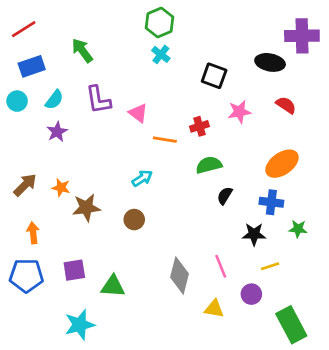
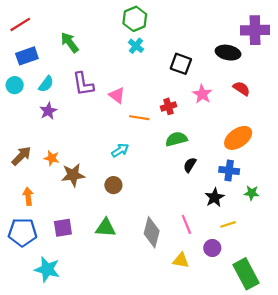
pink star: (239, 112) -> (202, 94), turned -30
black star: (254, 234) -> (215, 197), turned -30
green triangle: (113, 286) -> (106, 228), moved
cyan star: (80, 325) -> (47, 269), moved, turned 30

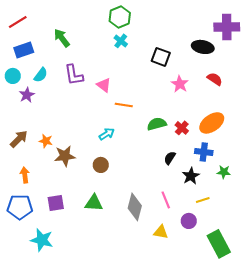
red cross: (168, 106) -> (182, 128), moved, turned -32
purple star: (48, 111) -> (27, 95), moved
black semicircle: (190, 165) -> (170, 158), moved

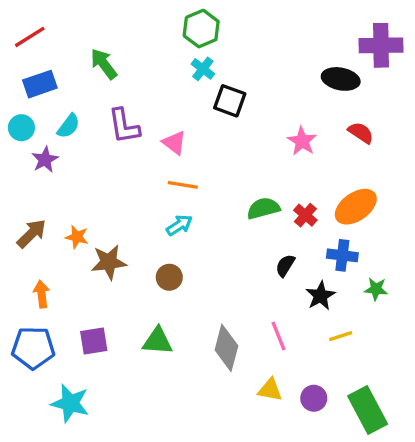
black square: (161, 57) -> (230, 101), moved
orange line: (124, 105) -> (183, 185), moved
purple circle: (189, 221) -> (314, 398), moved

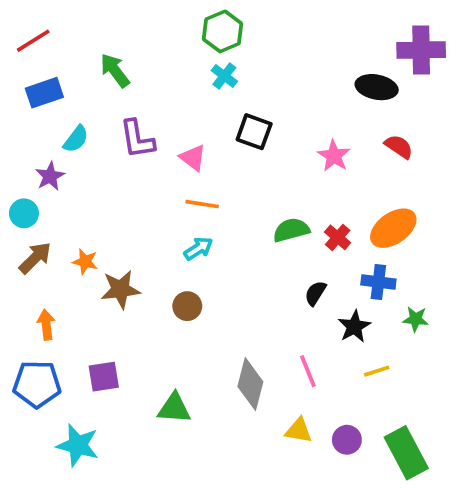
black square: (230, 101) -> (254, 132), moved
cyan circle: (21, 128) -> (24, 213), moved
green triangle: (158, 341) -> (174, 408), moved

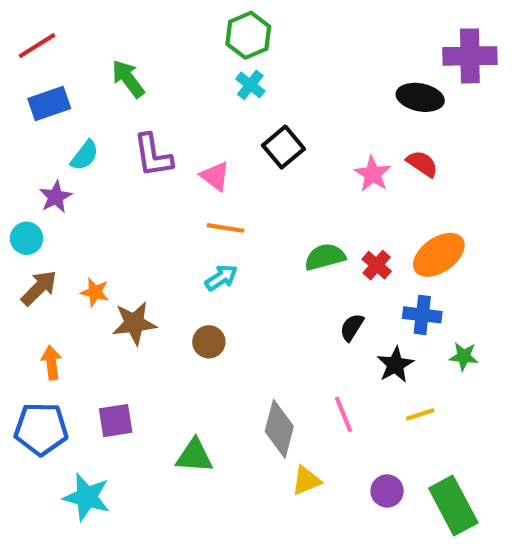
black square: (254, 132) -> (283, 147), turned 30
red semicircle: (399, 147) -> (422, 164), moved
yellow triangle: (299, 430) -> (306, 481), moved, turned -32

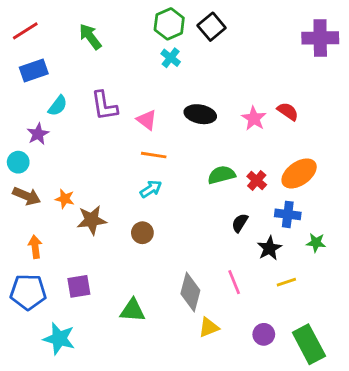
green arrow: (128, 79) -> (90, 37), moved
black ellipse: (420, 97) -> (200, 114), moved
black square: (283, 147) -> (212, 27), moved
brown arrow: (39, 288) -> (27, 196), turned 68

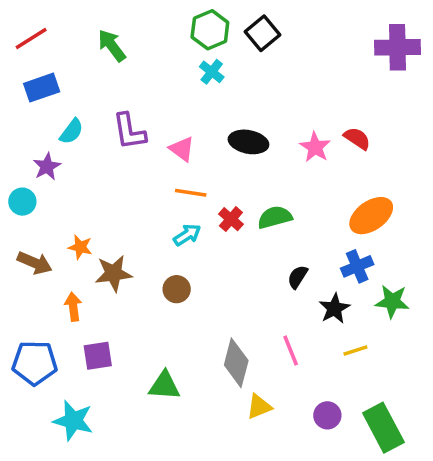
red cross: (257, 181) -> (231, 219), moved
brown arrow: (27, 196) -> (35, 263), moved
blue cross: (288, 214) -> (357, 266), turned -30
green star: (316, 243) -> (392, 301), size x1.4
orange arrow: (35, 247) -> (73, 307), moved

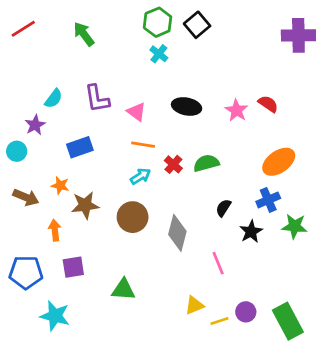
blue rectangle: (42, 88) -> (80, 147), moved
brown circle: (177, 289) -> (133, 217), size x1.5
yellow line: (355, 351) -> (219, 321), moved
gray diamond: (236, 363) -> (177, 233), moved

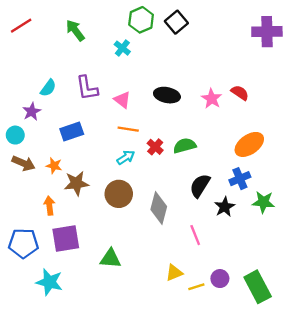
cyan cross: (159, 54) -> (122, 48), moved
brown arrow: (26, 197) -> (23, 163), moved
black semicircle: (223, 208) -> (200, 186), size x1.5
purple square: (73, 267) -> (66, 239), size x1.4

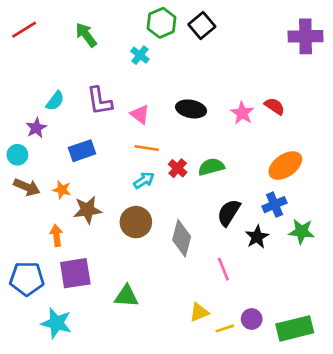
green rectangle: (258, 287) -> (295, 328), turned -76

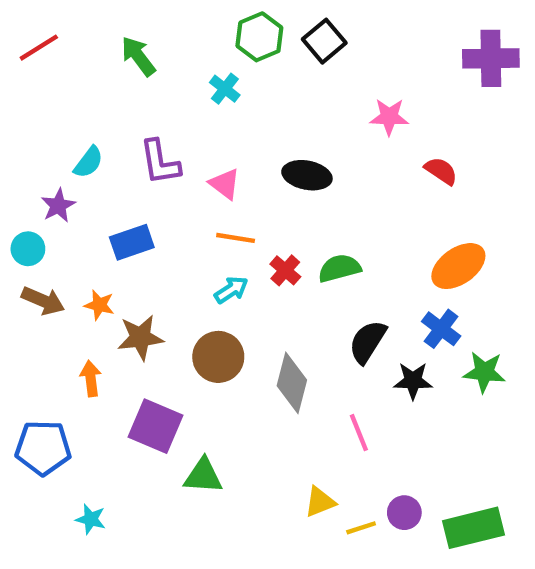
pink star: (242, 113) -> (389, 117), moved, turned -30
blue cross: (275, 205) -> (441, 329), turned -30
black star: (257, 237) -> (413, 381), turned 30
purple square: (75, 273) -> (156, 426), moved, turned 32
cyan star: (56, 323) -> (91, 519), size x0.6

